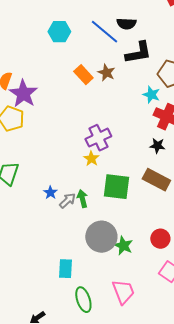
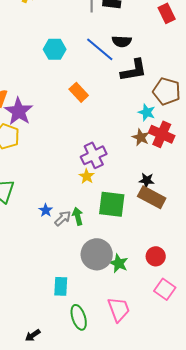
brown star: (106, 73) -> (141, 137), moved
black star: (157, 146) -> (147, 180), moved

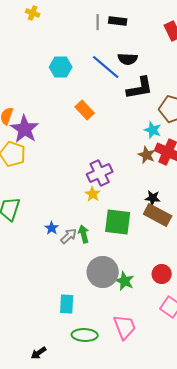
green ellipse: (79, 317) -> (85, 335), turned -70

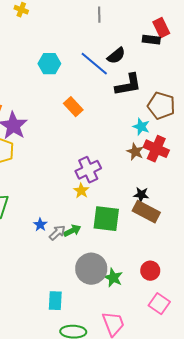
black rectangle: (118, 21) -> (151, 40), moved
gray line: (98, 22) -> (99, 15), moved
black semicircle: (128, 59) -> (116, 56), turned -42
green arrow: (84, 234) -> (72, 231), turned 78

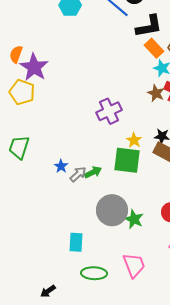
orange rectangle: (73, 107) -> (154, 48), moved
yellow star: (81, 191) -> (134, 140), moved

